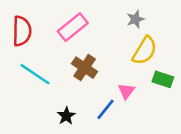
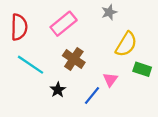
gray star: (135, 19) -> (109, 12), moved
black star: (66, 116) -> (58, 90), moved

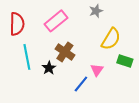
cyan line: (30, 65) -> (27, 57), turned 45
black star: (58, 90) -> (49, 68), moved

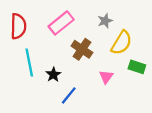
gray star: (96, 11) -> (105, 21), moved
brown cross: (65, 52) -> (82, 49), moved
blue line: (81, 84) -> (69, 95), moved

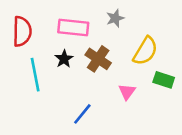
gray star: (105, 21) -> (115, 18), moved
pink rectangle: (61, 23) -> (73, 27), turned 45
black star: (53, 75) -> (64, 59), moved

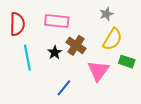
gray star: (115, 18) -> (106, 14), moved
black star: (64, 59) -> (55, 52), moved
pink triangle: (127, 92) -> (98, 71), size x1.6

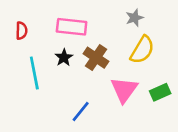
red semicircle: (17, 24) -> (21, 31), size x0.6
black star: (55, 52) -> (64, 58), moved
green rectangle: (127, 62) -> (160, 92), moved, turned -42

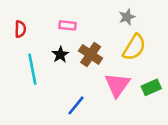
pink rectangle: (72, 27) -> (68, 25), size x0.6

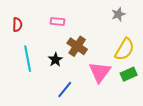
gray star: (127, 17) -> (118, 14), moved
yellow semicircle: (134, 47) -> (125, 49), moved
black star: (60, 55) -> (55, 60), moved

